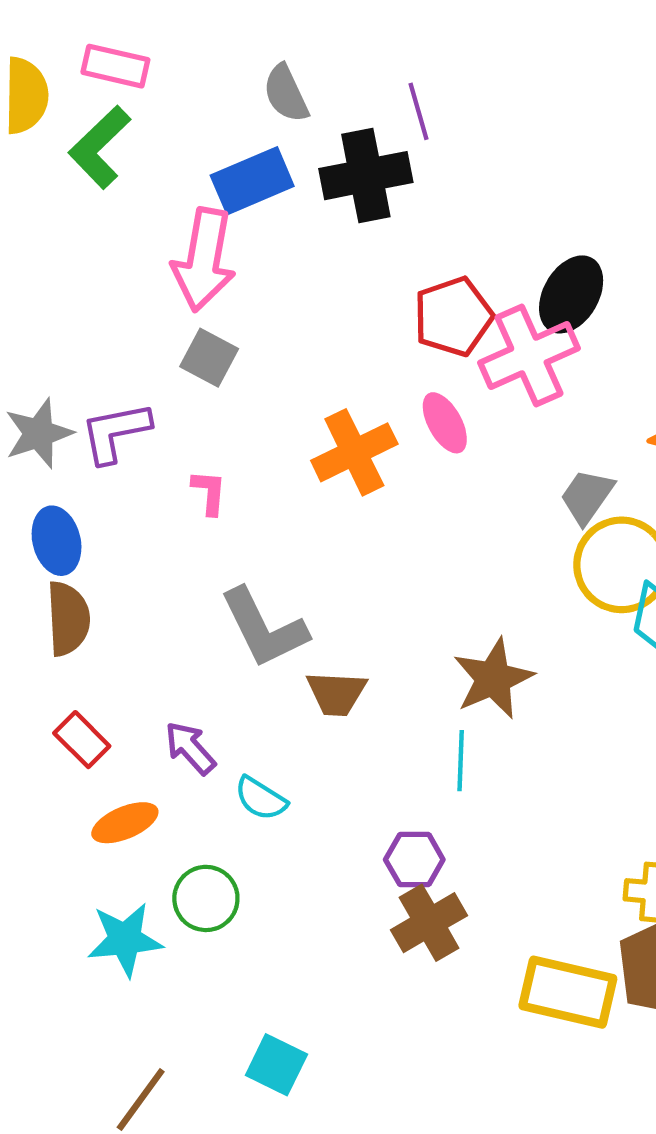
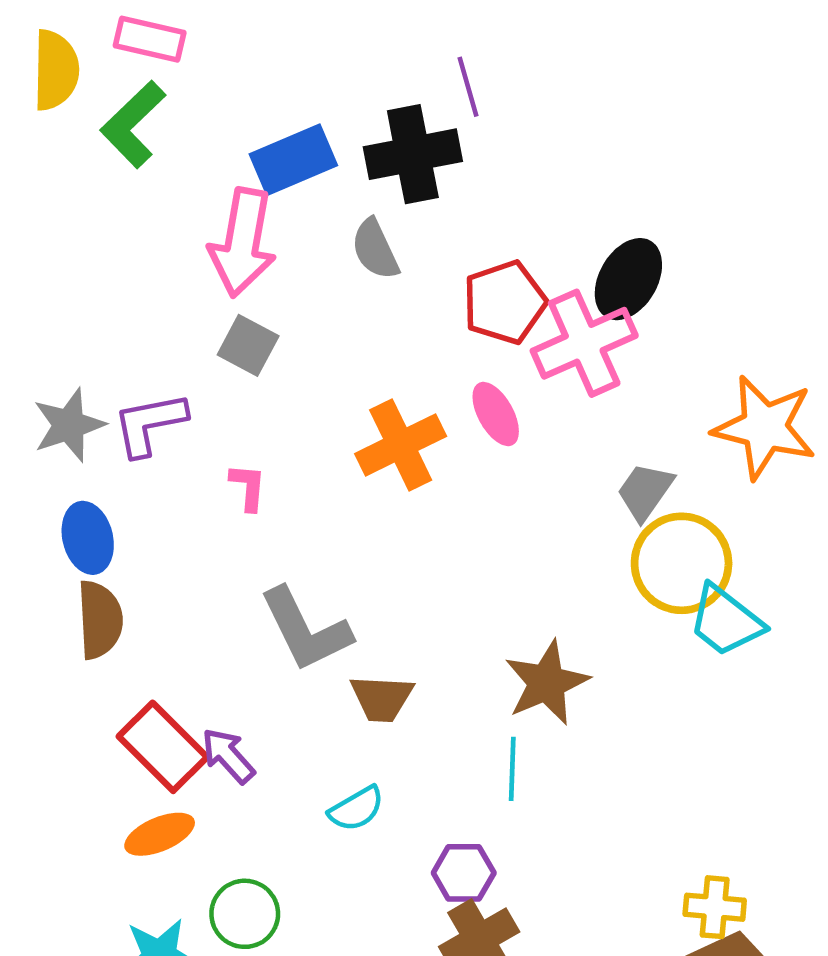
gray semicircle: (286, 93) -> (375, 249), moved
red rectangle: (82, 740) -> (163, 747), moved, size x1.5
cyan semicircle: (261, 799) -> (356, 809), moved, turned -62

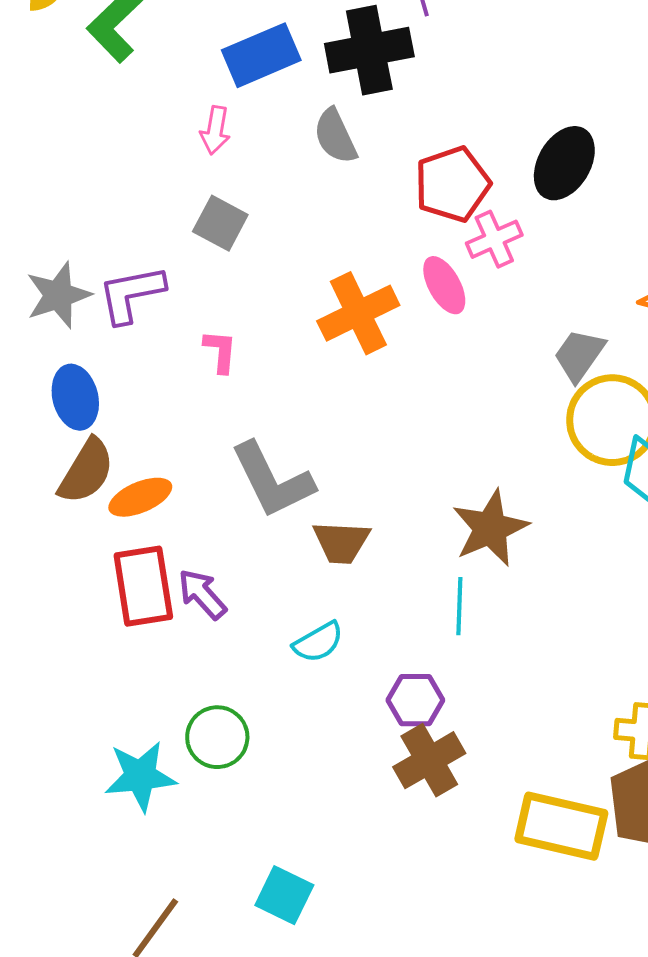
pink arrow: (243, 243) -> (215, 130), size x0.5
pink cross: (584, 343) -> (494, 239), moved, size x0.6
brown semicircle: (100, 620) -> (86, 471), turned 34
red rectangle: (163, 747) -> (143, 586), turned 36
orange ellipse: (160, 834) -> (140, 497), moved

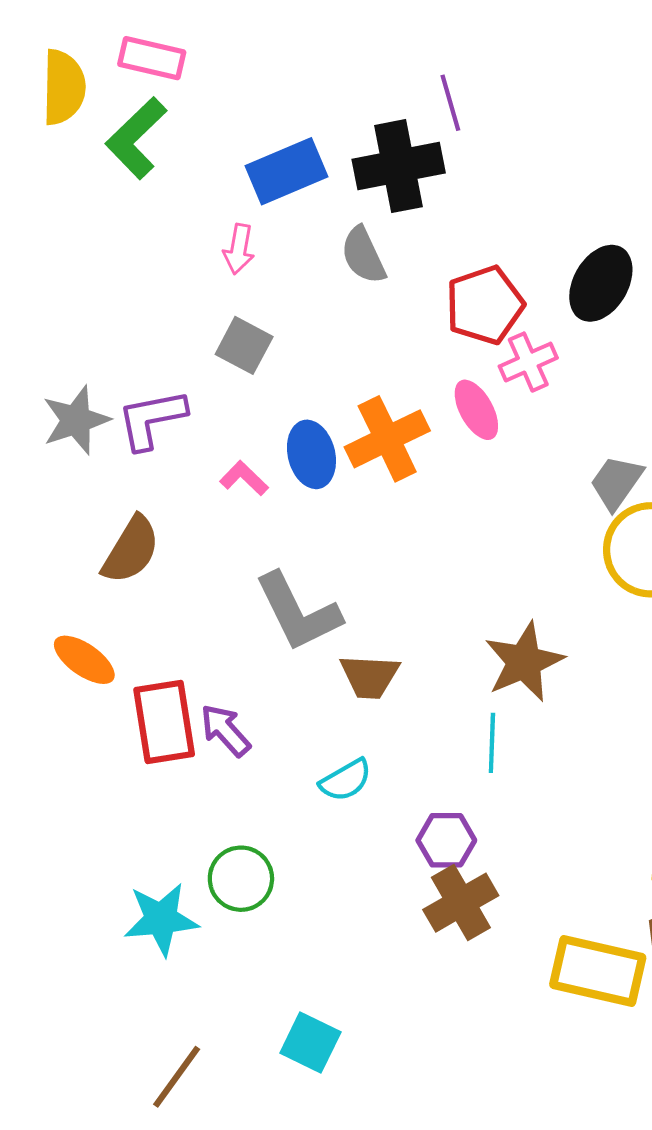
pink L-shape: (220, 351) -> (244, 478), turned -51
blue ellipse: (75, 397) -> (311, 454), moved
brown semicircle: (86, 471) -> (131, 550), moved
orange ellipse: (140, 497) -> (84, 660), moved, turned 58

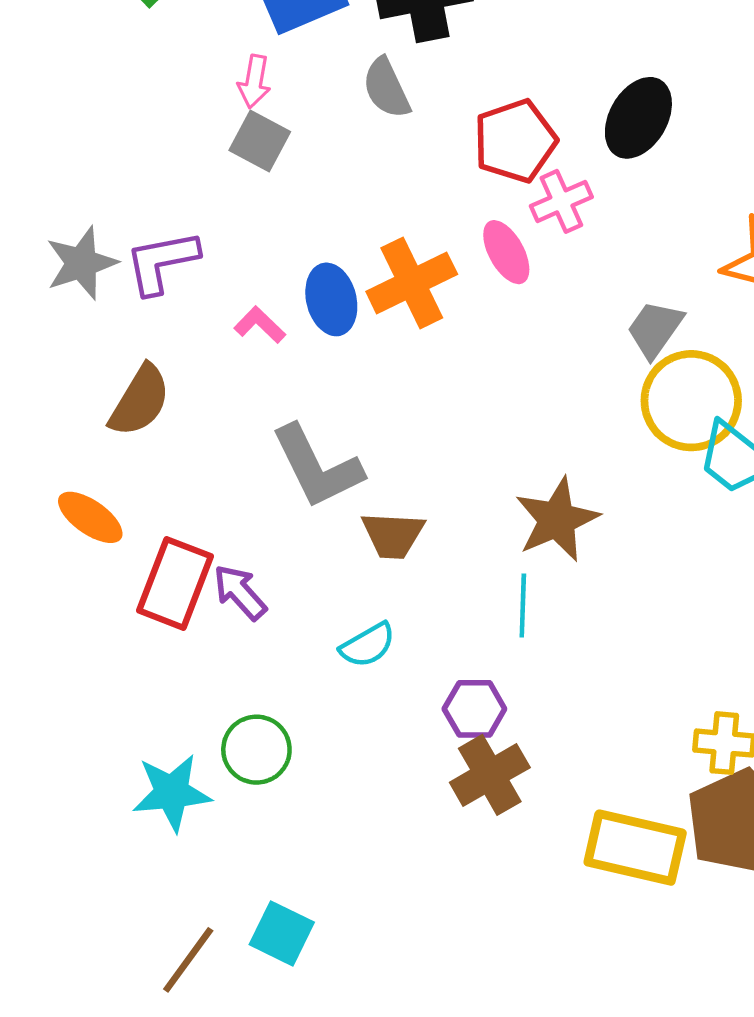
gray square: (244, 345) -> (260, 141), moved
red rectangle: (164, 722) -> (175, 583), turned 30
cyan square: (310, 1043) -> (282, 933), moved

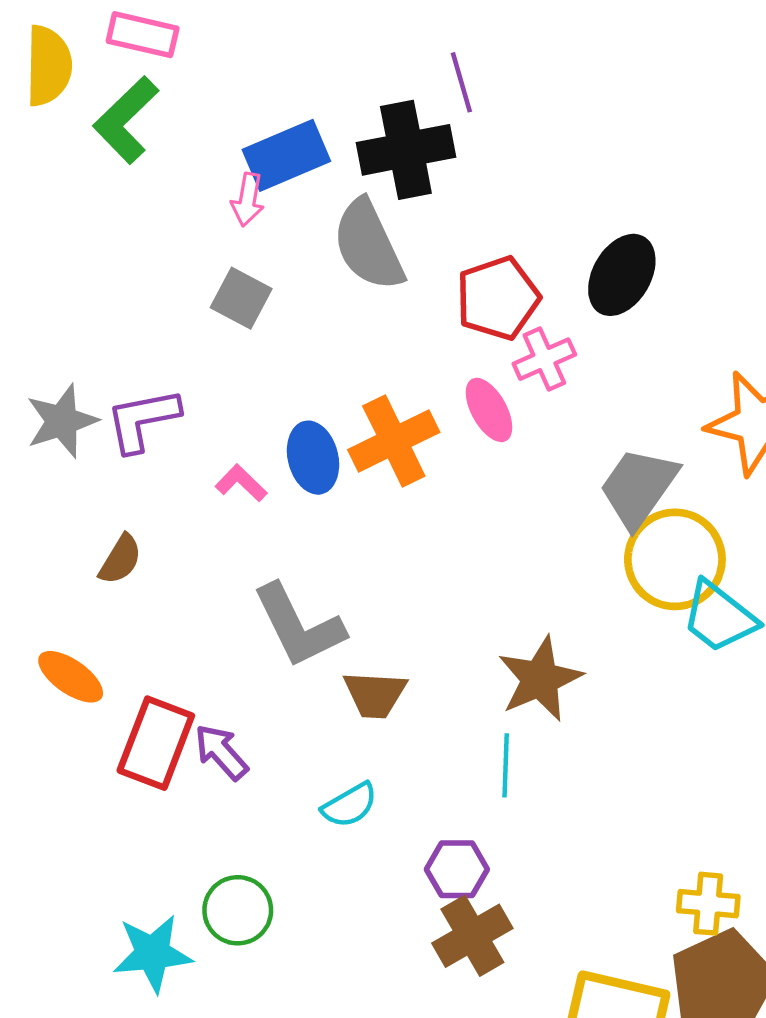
pink arrow: (254, 82) -> (248, 200), moved
gray semicircle: (386, 88) -> (368, 245), size x1.5
gray trapezoid: (655, 329) -> (638, 487), size x1.4
brown semicircle: (140, 401) -> (120, 559), size x0.7

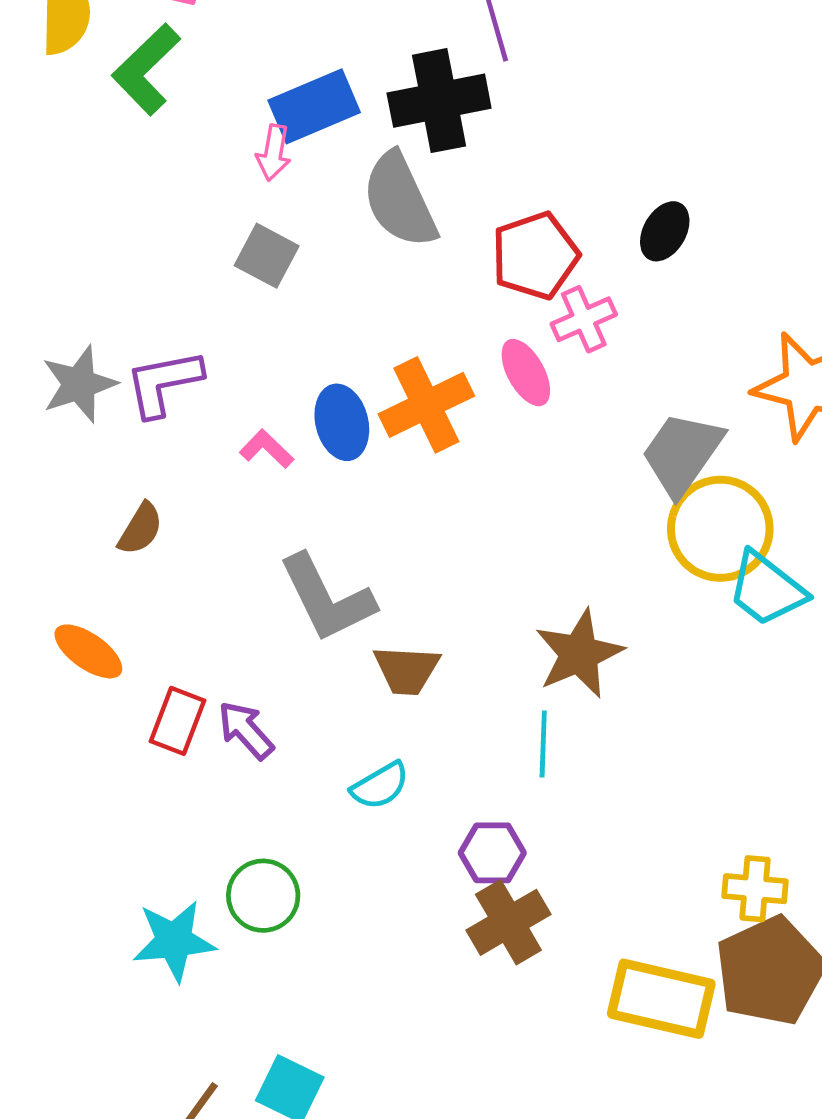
black ellipse: (622, 275) -> (665, 231), size x0.7
red rectangle: (156, 743) -> (178, 721), size x0.7

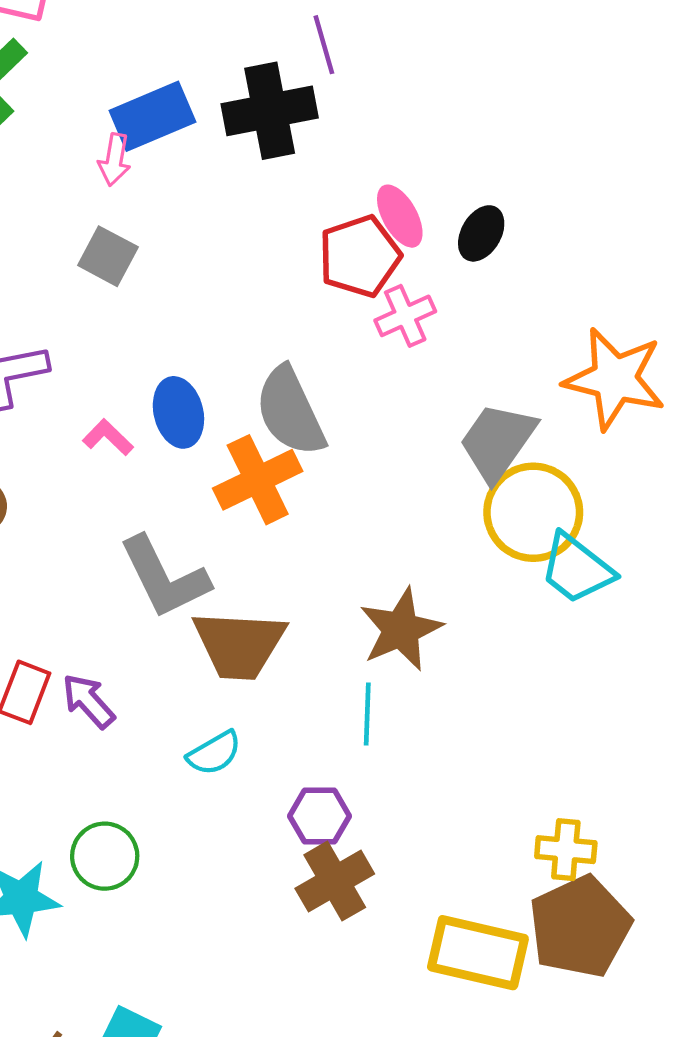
gray semicircle: (400, 200) -> (290, 411), moved
pink ellipse: (526, 373) -> (400, 216), moved
orange cross: (426, 405) -> (258, 480), moved
brown trapezoid: (407, 670) -> (239, 645), size x1.5

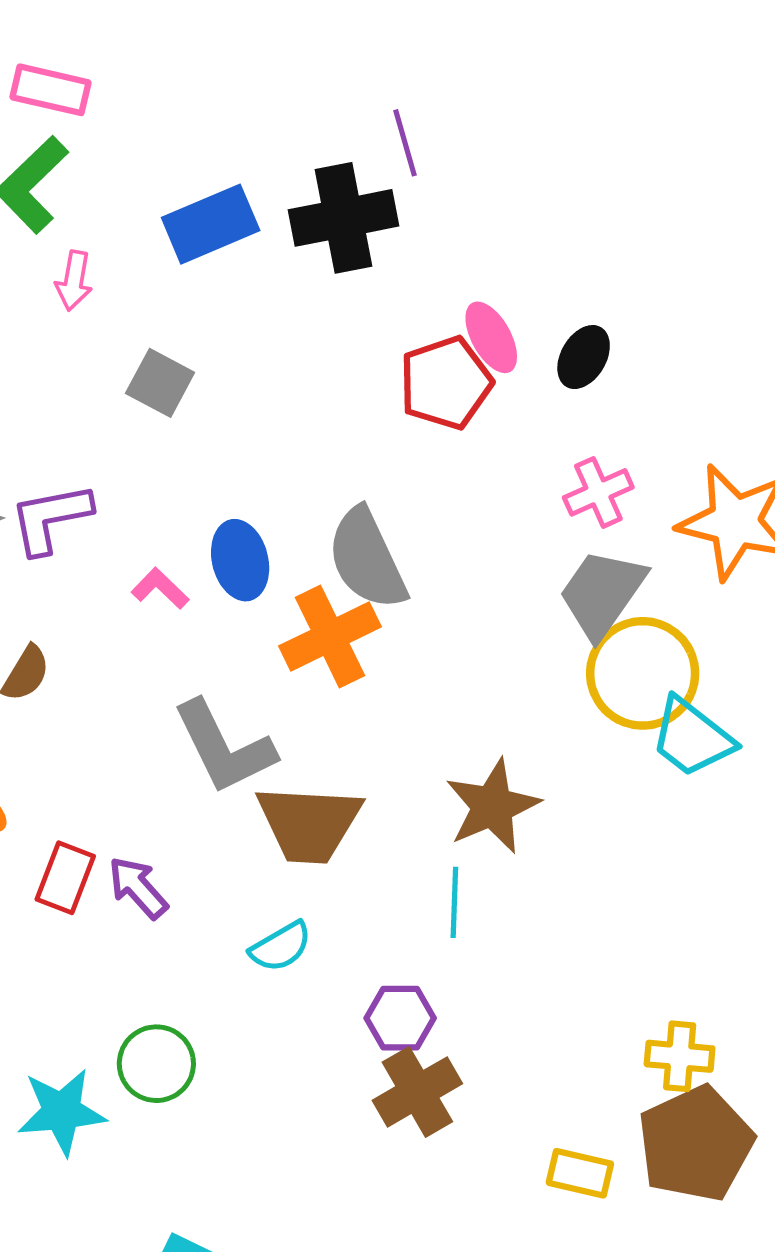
pink arrow: (114, 160) -> (74, 281), moved
pink cross: (405, 316) -> (598, 492), moved
yellow rectangle: (478, 953) -> (580, 1173), size x0.6

